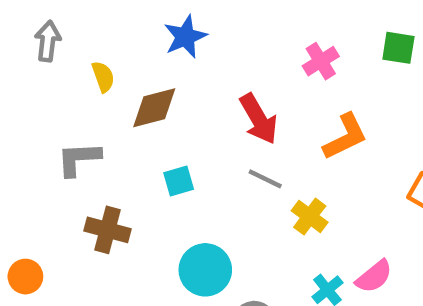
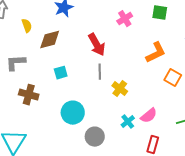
orange L-shape: (345, 137) -> (156, 53), moved
gray line: (265, 179) -> (100, 72), turned 63

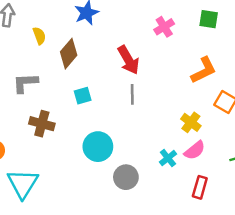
brown diamond: (50, 40) -> (69, 54), turned -35
yellow cross: (120, 89) -> (191, 122), moved

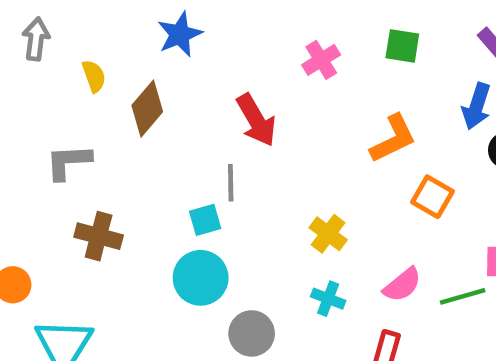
gray line: (132, 94) -> (231, 183), moved
cyan square: (83, 96) -> (205, 220), moved
yellow cross: (191, 122) -> (328, 234), moved
pink semicircle: (195, 150) -> (402, 285), moved
cyan cross: (168, 158) -> (328, 299), turned -30

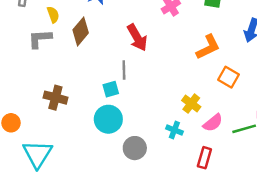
gray L-shape: (68, 162) -> (40, 39), moved
yellow cross: (328, 234) -> (191, 104), moved

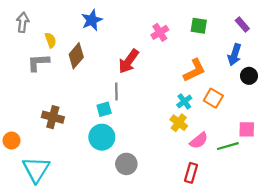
red arrow: (137, 37) -> (129, 61), turned 65
cyan cross: (174, 130) -> (184, 101), moved, turned 32

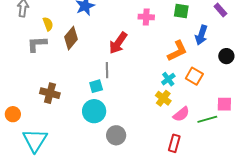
pink cross: (160, 32) -> (146, 17), turned 35
blue arrow: (235, 55) -> (201, 35), moved

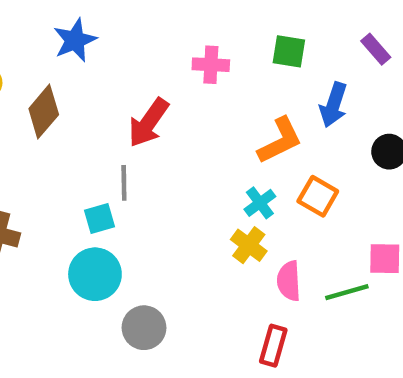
pink semicircle: (181, 114) -> (289, 281), turned 126

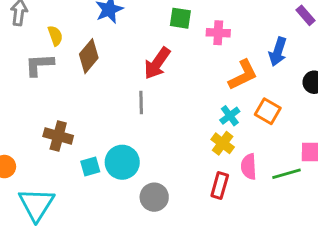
green square: (289, 51) -> (180, 18), moved
pink cross: (211, 65) -> (218, 33), moved
cyan square: (99, 218) -> (90, 167), moved
red rectangle: (273, 346) -> (220, 185), moved

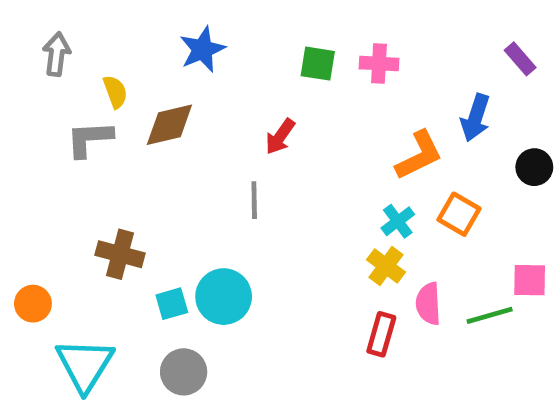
pink cross: (218, 33) -> (379, 64), moved
brown diamond: (89, 56) -> (169, 125), turned 36
red arrow: (157, 63) -> (280, 137), size x0.7
gray circle: (154, 197) -> (184, 372), moved

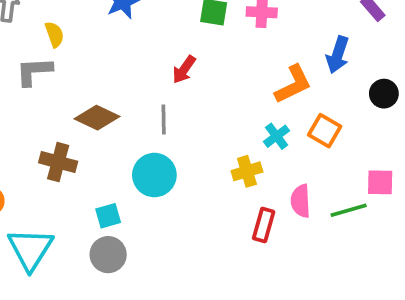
brown diamond: (169, 125) -> (97, 118), moved, turned 39
yellow cross: (386, 266) -> (247, 171), moved, turned 36
cyan circle: (224, 297) -> (154, 175), moved
cyan square: (172, 304) -> (108, 216), moved

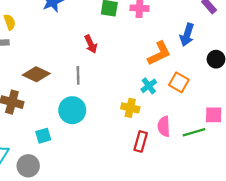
red arrow: (184, 70) -> (91, 44), turned -60
yellow cross: (247, 171) -> (130, 108), turned 30
gray circle: (108, 255) -> (28, 166), moved

